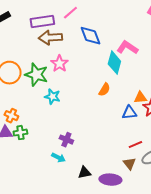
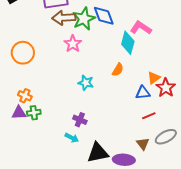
green star: (36, 75) -> (84, 19), moved, turned 30
cyan star: (52, 97) -> (86, 83), moved
orange triangle: (140, 98) -> (154, 78), turned -32
red line: (135, 145) -> (149, 116), moved
black triangle: (84, 173) -> (98, 153), size x1.6

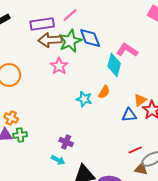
cyan star: (86, 83) -> (84, 99), moved
red line: (149, 116) -> (135, 150), moved
brown triangle: (143, 144) -> (141, 169), moved, turned -40

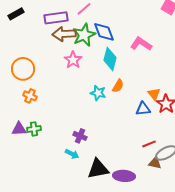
cyan diamond: (114, 65) -> (110, 59), moved
orange triangle: (140, 100) -> (154, 94), turned -32
orange cross: (11, 118) -> (30, 96), moved

